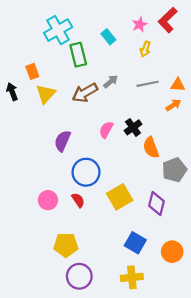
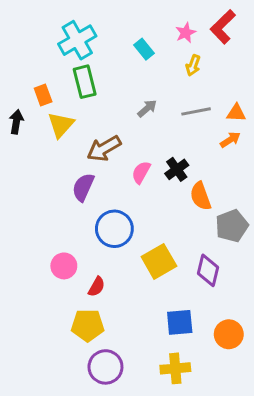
green rectangle: (78, 55) -> (85, 82), moved
black arrow: (12, 92) -> (16, 122), turned 30
brown arrow: (85, 93) -> (104, 149), moved
red semicircle: (78, 200) -> (97, 287), moved, turned 64
blue square: (135, 243) -> (180, 322), turned -35

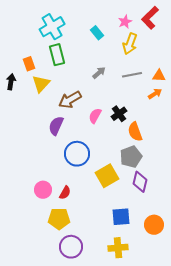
yellow arrow: (193, 65) -> (130, 44), size x1.5
gray pentagon: (232, 226) -> (131, 157), moved
pink circle: (64, 266) -> (43, 190), moved

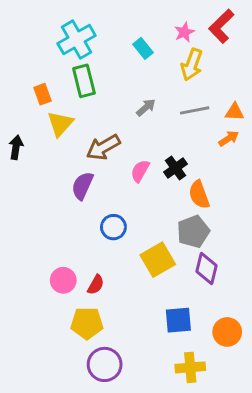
black arrow: (11, 82) -> (16, 147), moved
blue circle: (77, 154) -> (113, 227), size x0.7
yellow cross: (118, 248) -> (190, 367), moved

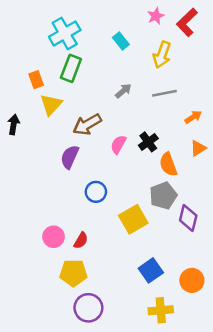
pink star: (184, 32) -> (156, 16), moved
green rectangle: (84, 81) -> (71, 68), turned 35
orange triangle: (235, 112) -> (198, 148), moved, turned -35
purple diamond: (206, 268) -> (188, 218), moved
blue square: (178, 320) -> (151, 270), turned -30

